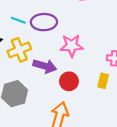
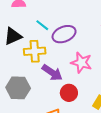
purple ellipse: (44, 22) -> (64, 34), turned -40

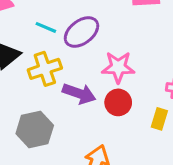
red circle: (69, 93) -> (118, 102), moved

